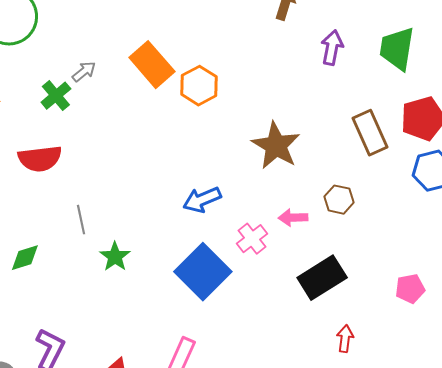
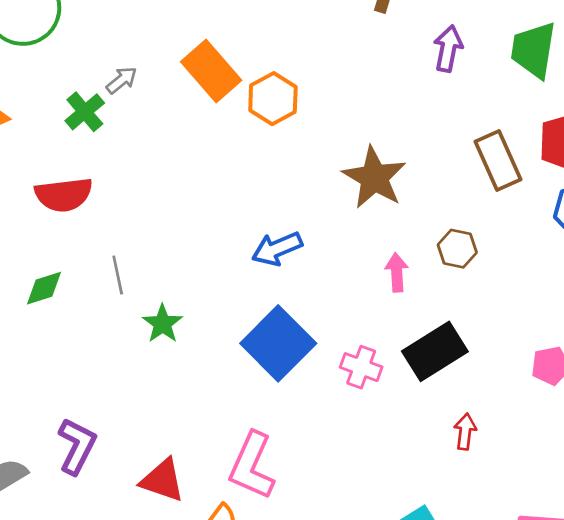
pink arrow: (293, 218) -> (397, 272), turned 88
pink cross: (252, 239) -> (361, 367), moved, turned -32
green diamond: (25, 258) -> (44, 288), moved

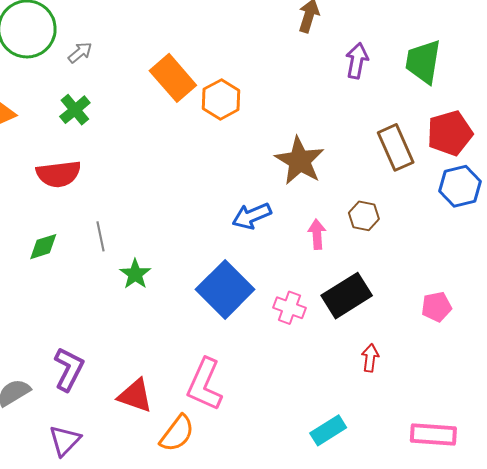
gray arrow: (122, 80) -> (80, 52), moved
blue arrow: (277, 249) -> (252, 216), moved

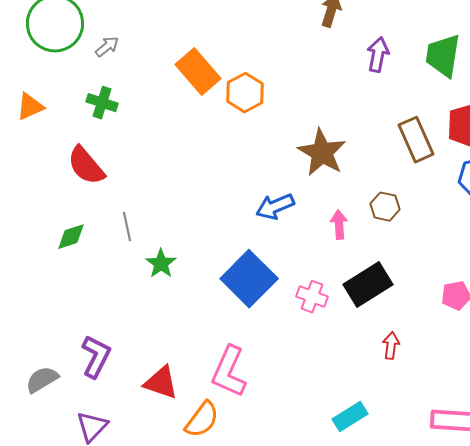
green cross: (75, 110) -> (102, 103), turned -32
red semicircle: (59, 174) -> (86, 166), turned 57

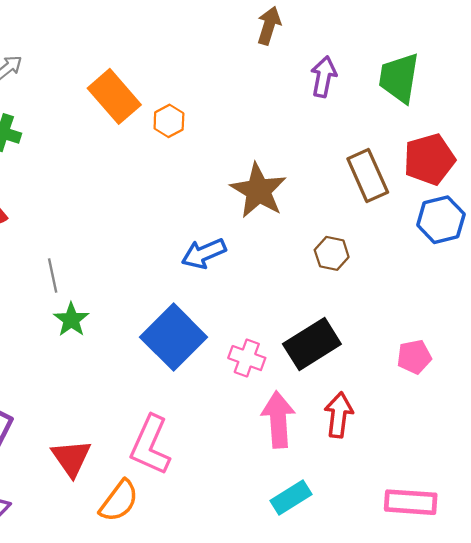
orange hexagon: (245, 93) -> (169, 121), size x0.7
pink arrow: (339, 225) -> (278, 420), moved, size x1.6
gray line: (127, 227) -> (53, 275), moved
red arrow: (391, 346) -> (339, 415), size x1.4
red triangle: (161, 383) -> (71, 458), turned 36

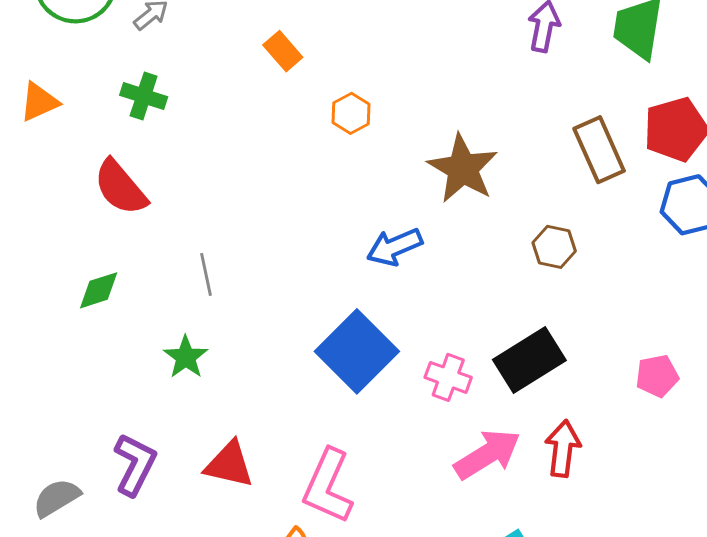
orange rectangle: (114, 96) -> (283, 51), size x0.6
orange hexagon: (169, 121) -> (351, 113), moved
green star: (71, 320) -> (186, 357), moved
pink arrow: (278, 420) -> (487, 454), turned 62
red triangle: (71, 458) -> (229, 464), moved, turned -42

